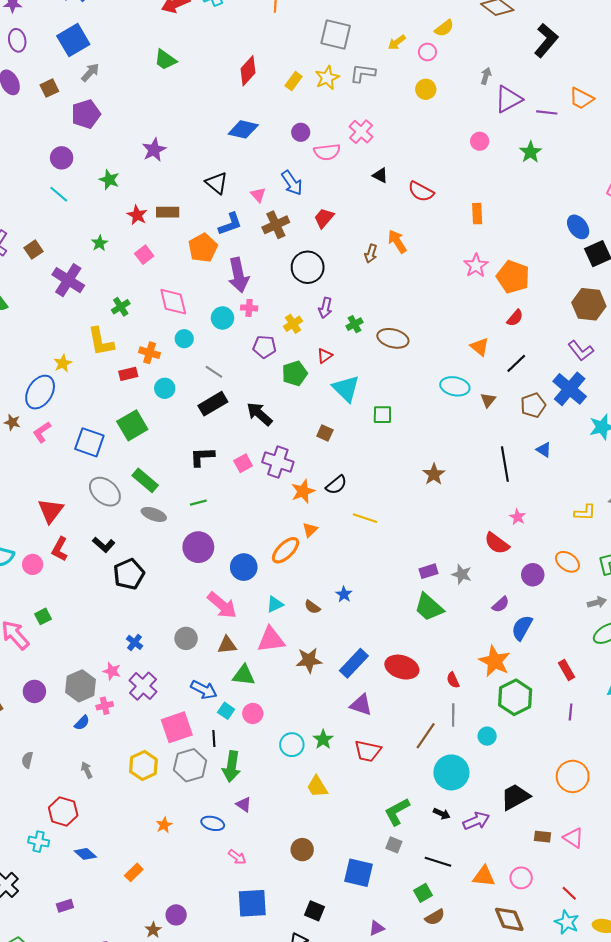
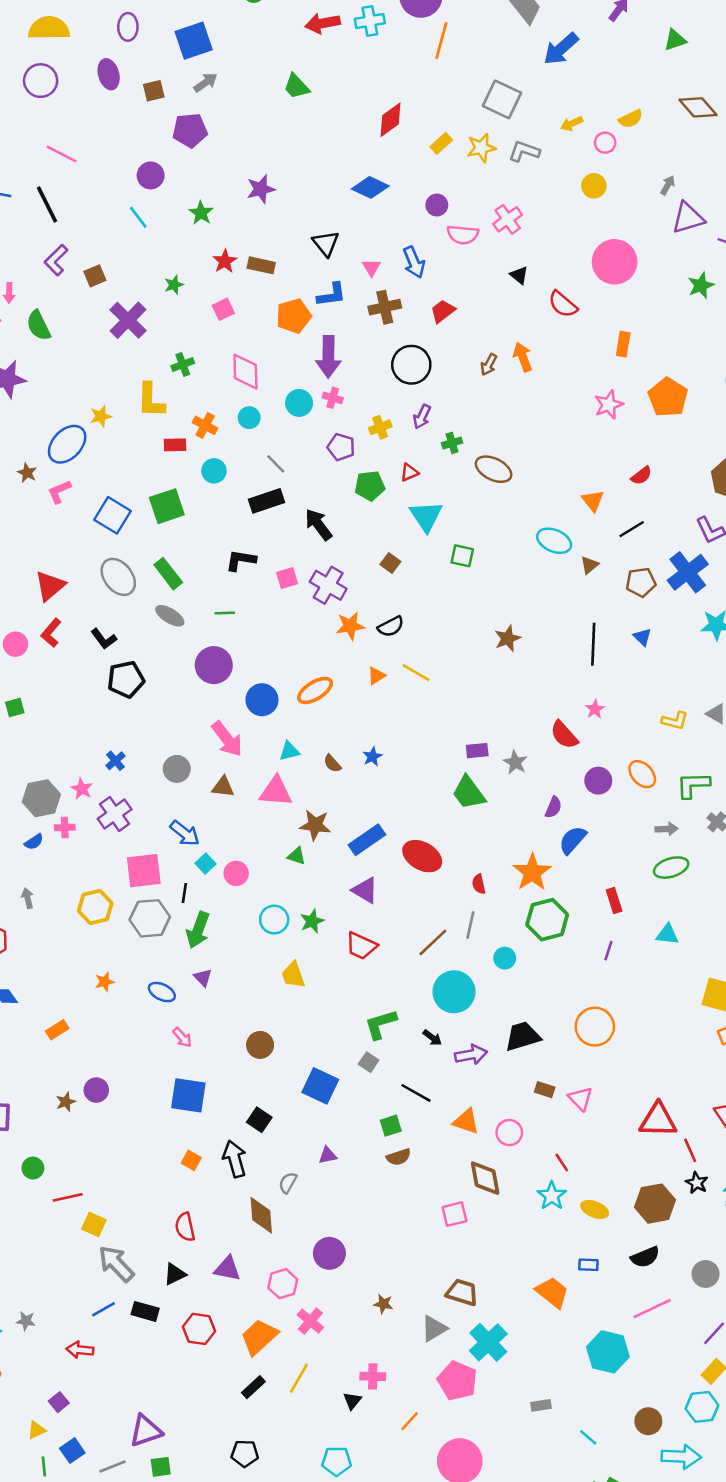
pink circle: (480, 141) -> (615, 262), moved, size x2.0
orange pentagon: (513, 277) -> (668, 397), moved
orange triangle: (310, 530) -> (376, 676), moved
purple semicircle: (501, 604) -> (553, 807), turned -36
green triangle: (244, 675) -> (296, 856), moved, size x0.7

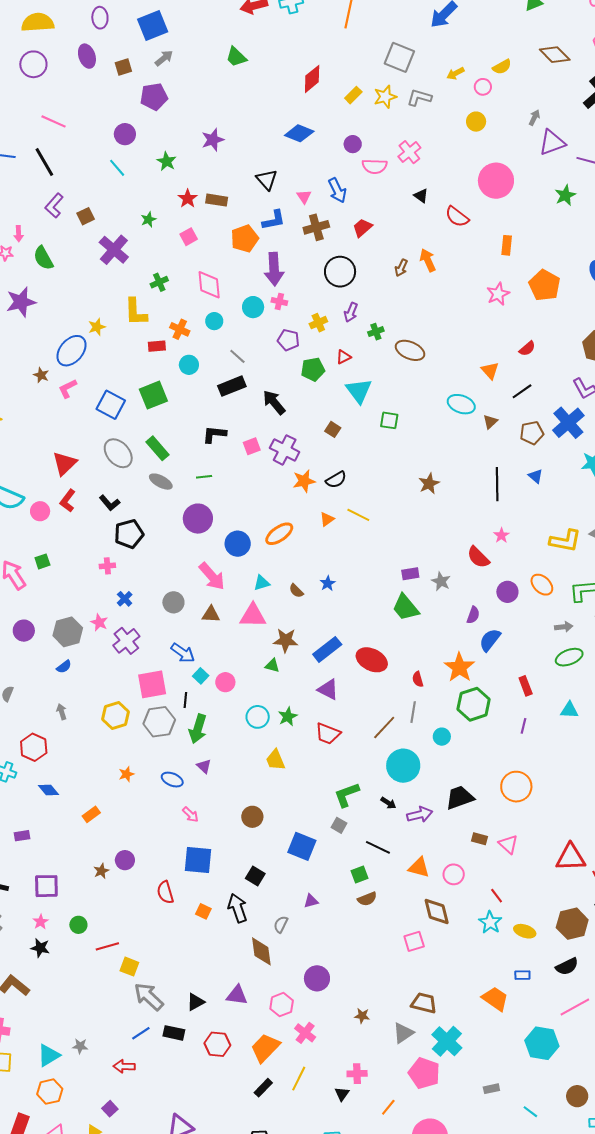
yellow L-shape: (675, 721) -> (565, 541), size x1.5
pink cross: (65, 827) -> (107, 566), moved
red semicircle: (185, 1227) -> (165, 892), moved

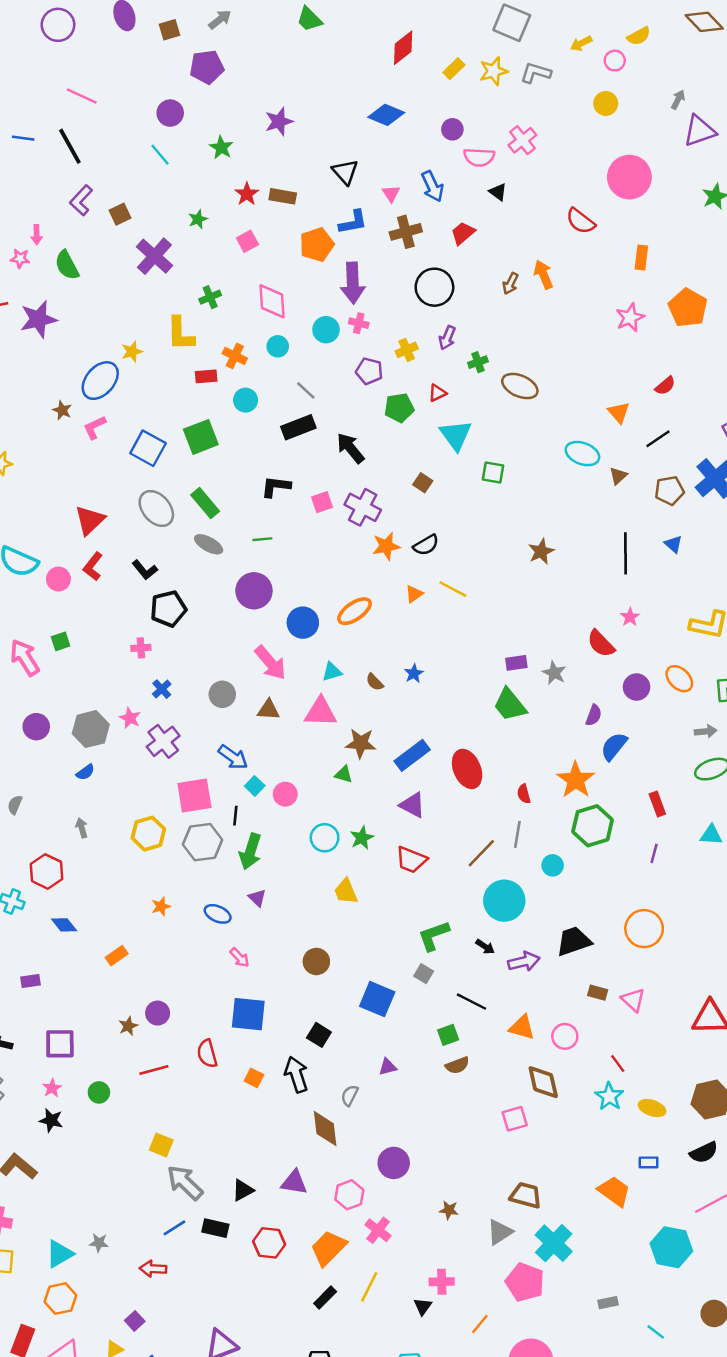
black triangle: (421, 196) -> (498, 192), moved
red ellipse: (372, 660) -> (467, 769), turned 40
red line: (107, 946) -> (154, 1070), moved

